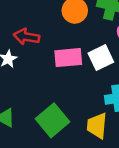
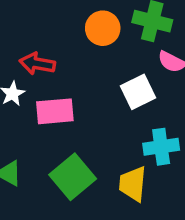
pink rectangle: (68, 58) -> (55, 111), moved

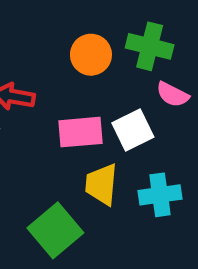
pink rectangle: (55, 111) -> (81, 132), moved
yellow trapezoid: (133, 184) -> (101, 184), moved

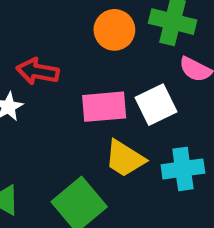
yellow trapezoid: (101, 184) -> (125, 159), turned -63

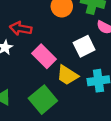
pink rectangle: (104, 107) -> (44, 56), moved, turned 50

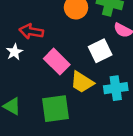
green square: (43, 100) -> (55, 109), turned 32

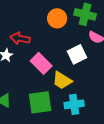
cyan cross: (116, 88) -> (74, 104), moved

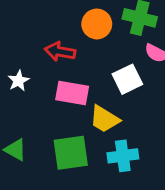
red arrow: (20, 38) -> (60, 52), moved
pink rectangle: (41, 63) -> (72, 93), turned -35

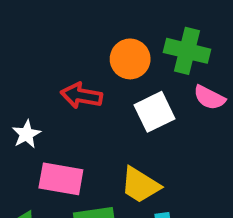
white square: (127, 79) -> (154, 112), moved
pink rectangle: (72, 93) -> (61, 179), moved

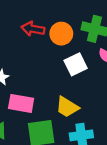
red arrow: (81, 96) -> (33, 29), moved

